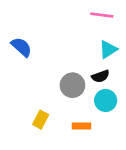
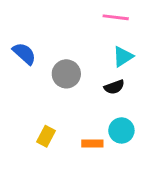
gray circle: (72, 85) -> (66, 74), moved
cyan circle: (106, 100) -> (121, 130), moved

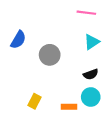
blue semicircle: (24, 54) -> (18, 40), turned 78
black semicircle: (114, 87) -> (91, 74), moved

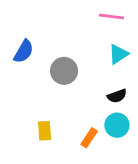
yellow rectangle: (35, 101) -> (45, 131), turned -32
orange rectangle: (69, 107) -> (89, 138), turned -56

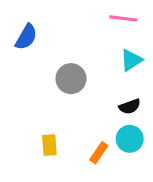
blue semicircle: (24, 51) -> (26, 37), moved

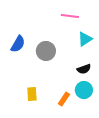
pink line: (123, 18) -> (70, 16), moved
blue semicircle: (26, 37) -> (18, 44), moved

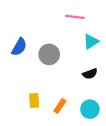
cyan circle: (84, 90) -> (90, 109), moved
orange rectangle: (64, 99) -> (60, 106), moved

